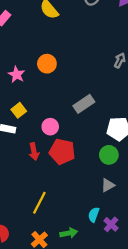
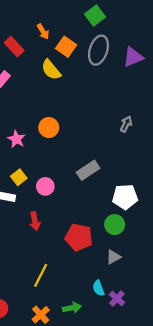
pink circle: (50, 127) -> (45, 186), moved
red pentagon: (62, 152) -> (79, 237), moved
cyan semicircle: (94, 215) -> (98, 288), turned -40

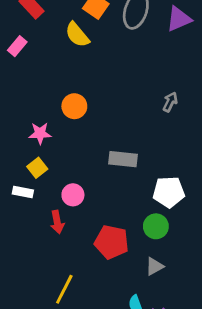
pink star: (16, 139) -> (40, 133), moved, turned -30
gray rectangle: (88, 170) -> (123, 159), turned 40
pink circle: (45, 186) -> (73, 195), moved

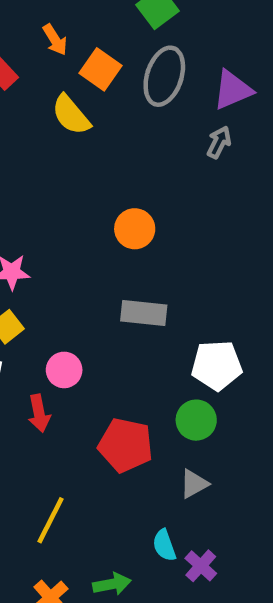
gray arrow: (170, 102) -> (219, 142), moved
orange circle: (74, 106) -> (135, 229), moved

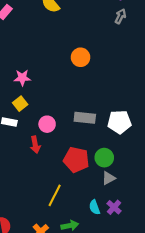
gray rectangle: (144, 313) -> (85, 118), moved
green circle: (196, 420) -> (104, 158), moved
yellow line: (50, 520) -> (55, 195), moved
purple cross: (201, 566) -> (114, 207), moved

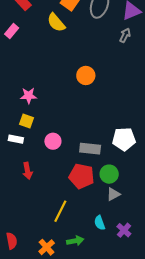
yellow square: (20, 104) -> (26, 121), turned -32
gray rectangle: (85, 118) -> (90, 149), moved
red arrow: (35, 145) -> (28, 171), moved
purple cross: (114, 207) -> (124, 230), moved

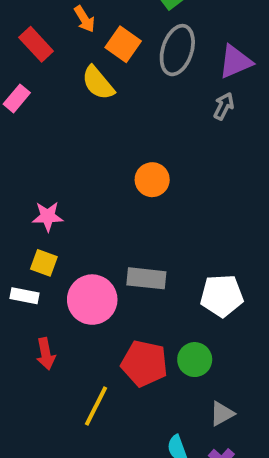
pink circle: (53, 141) -> (92, 300), size x1.6
gray rectangle: (90, 149) -> (146, 278), moved
gray triangle: (113, 194) -> (222, 414), moved
yellow line: (60, 211) -> (96, 406), moved

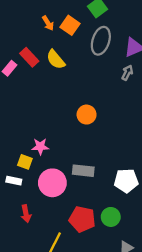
red rectangle: (36, 44) -> (29, 57), moved
orange square: (123, 44) -> (70, 25), moved
pink star: (48, 216) -> (40, 146), moved

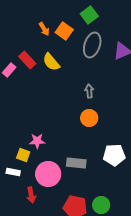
gray arrow: (127, 73) -> (89, 91), moved, turned -32
orange circle: (87, 115) -> (89, 118), moved
white pentagon: (126, 181) -> (114, 155), moved
red arrow: (26, 214) -> (31, 195), moved

